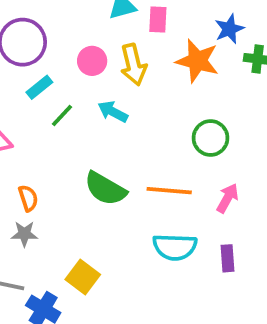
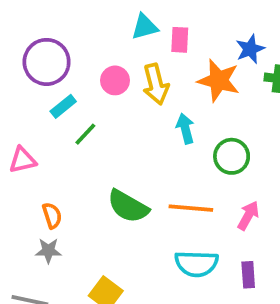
cyan arrow: (113, 112) -> (185, 129), moved, turned 48

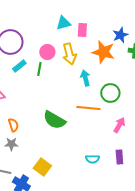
green line: (85, 134) -> (39, 69), moved, turned -32
orange line: (191, 208) -> (88, 108), moved
cyan semicircle: (196, 264) -> (92, 159), moved, size x0.6

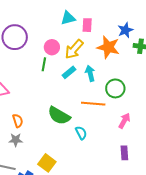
yellow arrow: (69, 54) -> (74, 49), turned 55
cyan rectangle: (19, 66) -> (69, 72), moved
cyan semicircle: (92, 159) -> (81, 133), moved, turned -120

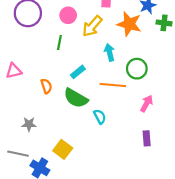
pink circle: (52, 47) -> (68, 15), moved
cyan rectangle: (69, 72) -> (78, 72), moved
orange semicircle: (18, 121) -> (46, 86), moved

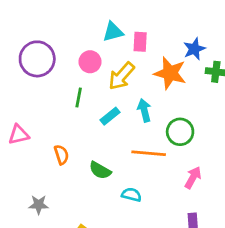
cyan rectangle: (78, 72) -> (110, 116), moved
green semicircle: (76, 98) -> (100, 170), size x0.7
cyan semicircle: (100, 117) -> (131, 195), turned -48

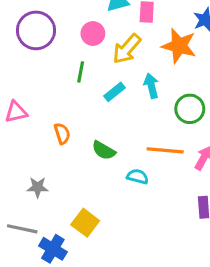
orange line: (149, 153) -> (165, 150), moved

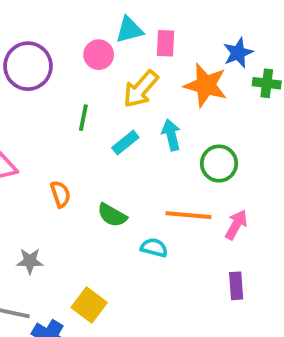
pink circle: (93, 34) -> (99, 55), moved

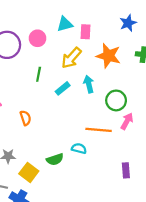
blue star: (238, 53) -> (128, 23), moved
pink circle: (99, 55) -> (38, 38), moved
green semicircle: (112, 215) -> (55, 159), moved, turned -49
pink arrow: (236, 225) -> (127, 121), moved
yellow square: (89, 305) -> (29, 172), moved

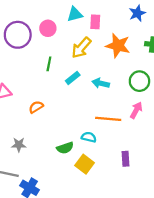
cyan arrow: (89, 84) -> (101, 83), moved, turned -63
green circle: (116, 100) -> (139, 81), moved
orange semicircle: (26, 118) -> (36, 107), turned -104
purple rectangle: (126, 170) -> (125, 159), moved
yellow square: (29, 172) -> (85, 164), moved

